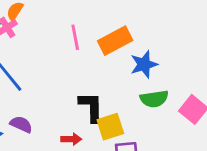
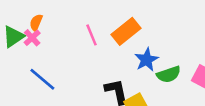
blue star: (144, 64) -> (147, 60), moved

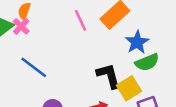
green semicircle: (169, 74) -> (147, 62), moved

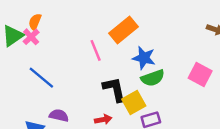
pink line: (81, 20) -> (96, 50), moved
blue star: (137, 42) -> (144, 58), turned -30

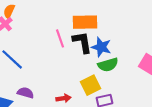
orange rectangle: (123, 30) -> (85, 22), turned 35
black L-shape: (114, 89) -> (82, 42), moved

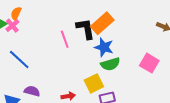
orange rectangle: (85, 22) -> (102, 23), moved, turned -40
black L-shape: (82, 42) -> (85, 29), moved

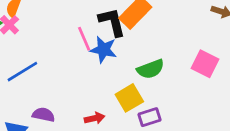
blue star: (104, 47) -> (104, 50), moved
blue line: (19, 59) -> (22, 72), turned -70

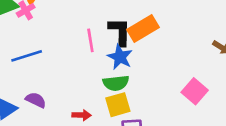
blue star: (104, 50) -> (120, 57), moved
green semicircle: (151, 69) -> (116, 83), moved

